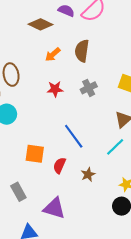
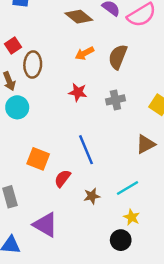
cyan line: (115, 147) -> (128, 188), moved

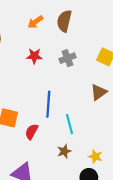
blue line: (86, 150) -> (48, 104), turned 35
cyan line: (128, 188) -> (70, 124), moved, turned -66
brown star: (92, 196) -> (64, 151), moved

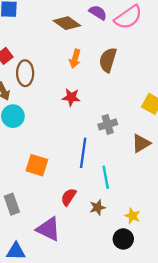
orange arrow: (35, 22) -> (75, 59), turned -42
gray cross: (68, 58) -> (108, 124), moved
red semicircle: (32, 132) -> (69, 197), moved

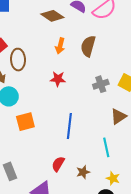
gray cross: (108, 124) -> (101, 84), moved
orange square: (37, 165) -> (25, 122), moved, turned -30
cyan line: (106, 177) -> (106, 147), moved

